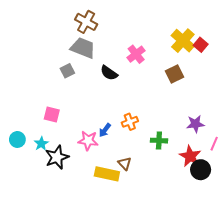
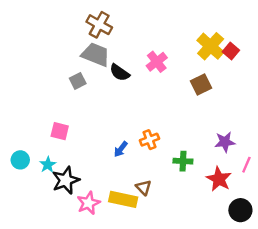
black semicircle: (109, 73) -> (120, 73), moved
pink star: (88, 141) -> (88, 203), moved, turned -30
black circle: (201, 170) -> (240, 210), moved

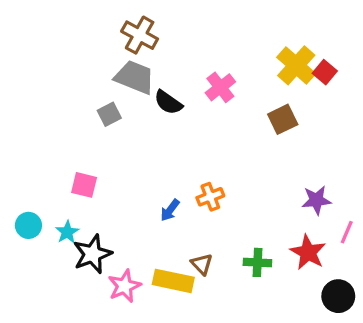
green cross: (183, 161) -> (257, 262), moved

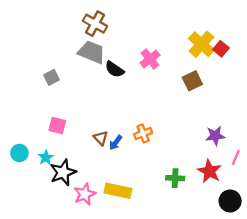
gray square: (109, 114) -> (52, 77), moved
brown triangle: (202, 264) -> (101, 138), moved

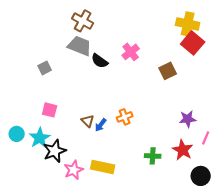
yellow cross: (201, 44) -> (188, 24), moved, turned -30
red square: (221, 49) -> (193, 43), size x1.6
cyan star: (46, 158) -> (40, 138), size x1.5

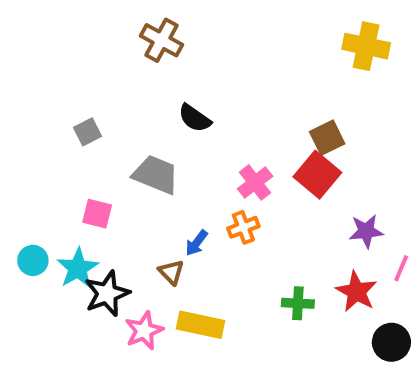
red square: (193, 43) -> (317, 175), moved
gray trapezoid: (80, 46) -> (156, 175), moved
pink cross: (131, 52) -> (255, 182), moved
brown triangle: (88, 121) -> (171, 272), moved

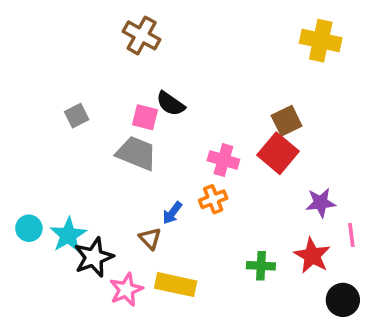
pink cross: (255, 182) -> (223, 160), turned -36
pink square: (97, 214) -> (145, 117), moved
pink line: (401, 268) -> (351, 235), turned -30

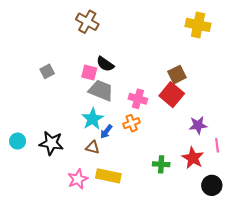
gray trapezoid: (136, 153) -> (101, 90), moved
cyan star: (68, 235) -> (93, 119), moved
brown triangle: (150, 238) -> (93, 147), turned -32
black star: (94, 257) -> (51, 143), moved, turned 30

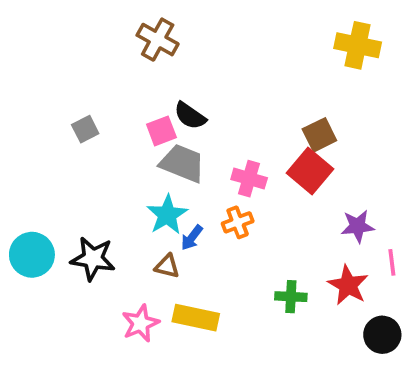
pink square: (89, 72) -> (161, 131), turned -35
cyan circle: (18, 141) -> (32, 255), size x1.5

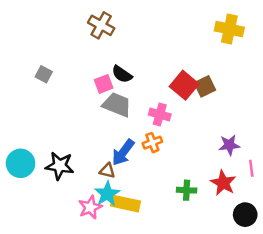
gray square: (85, 129) -> (44, 74), moved, turned -35
red square: (310, 171) -> (184, 85), moved
cyan star: (167, 215) -> (107, 194), moved
blue arrow: (192, 238) -> (123, 152), size x1.6

